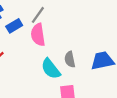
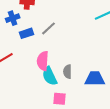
pink semicircle: (38, 35) -> (43, 61), moved

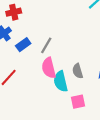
gray line: (49, 28) -> (46, 45), moved
cyan semicircle: (50, 76) -> (61, 81), turned 30

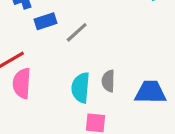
pink semicircle: (49, 68) -> (22, 83), moved

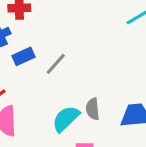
cyan semicircle: (81, 88) -> (66, 119), turned 48

